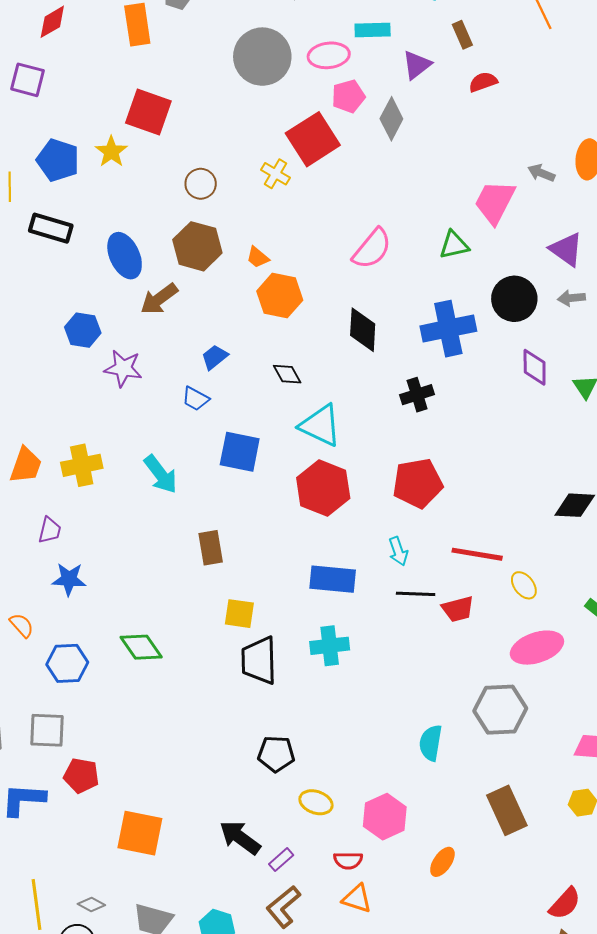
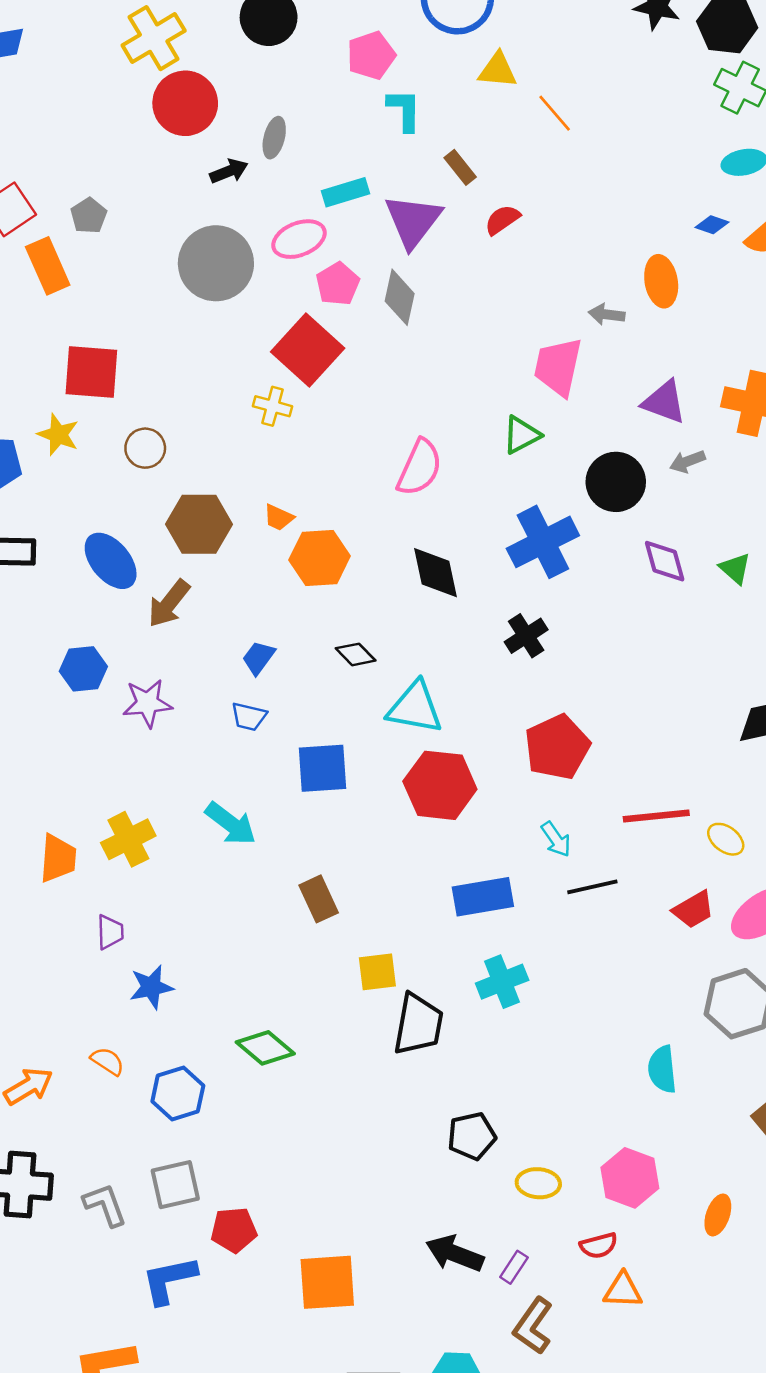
purple triangle: (417, 65) -> (413, 221), size x1.5
brown circle: (201, 184) -> (145, 448), moved
red trapezoid: (458, 609) -> (693, 910), moved
black trapezoid: (259, 661) -> (418, 1024), turned -153

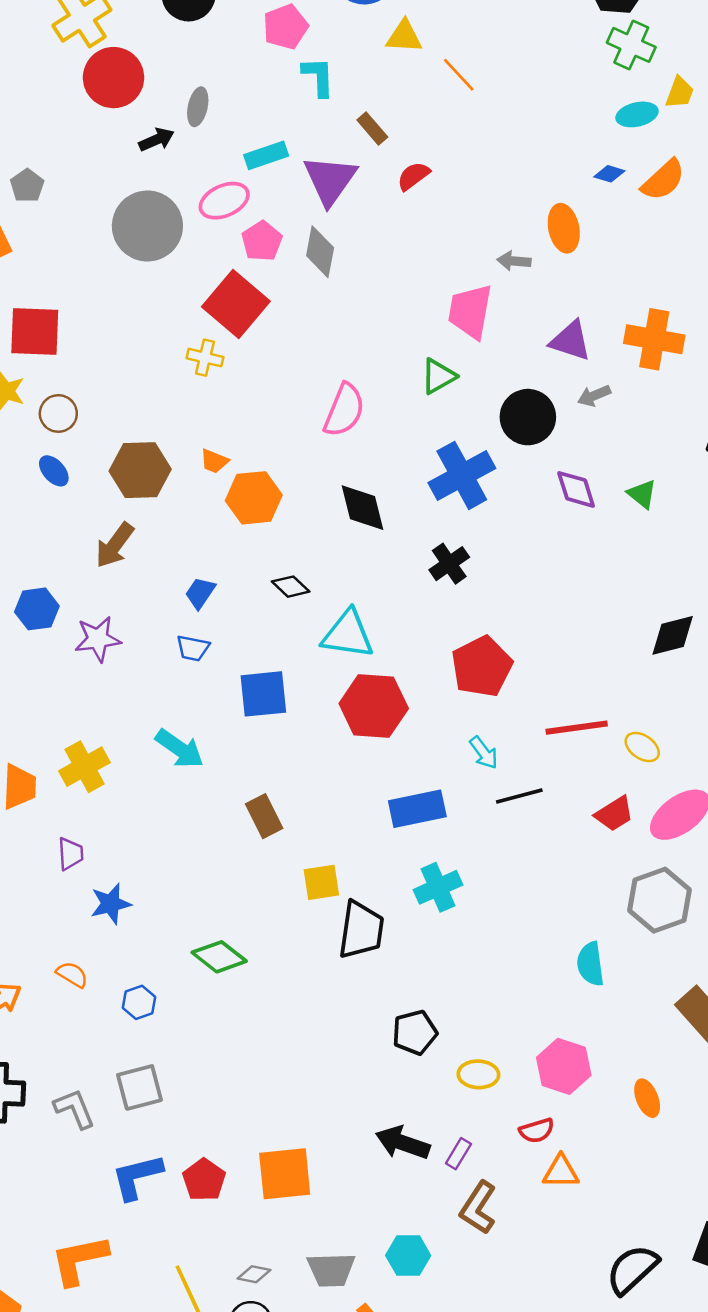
brown circle: (145, 448) -> (58, 413), moved
blue ellipse: (111, 561) -> (54, 471), moved, size x0.6
blue hexagon: (178, 1094) -> (139, 1002), size x0.7
orange ellipse: (718, 1215) -> (647, 1098), turned -39
red pentagon: (234, 1230) -> (204, 1180), moved, turned -30

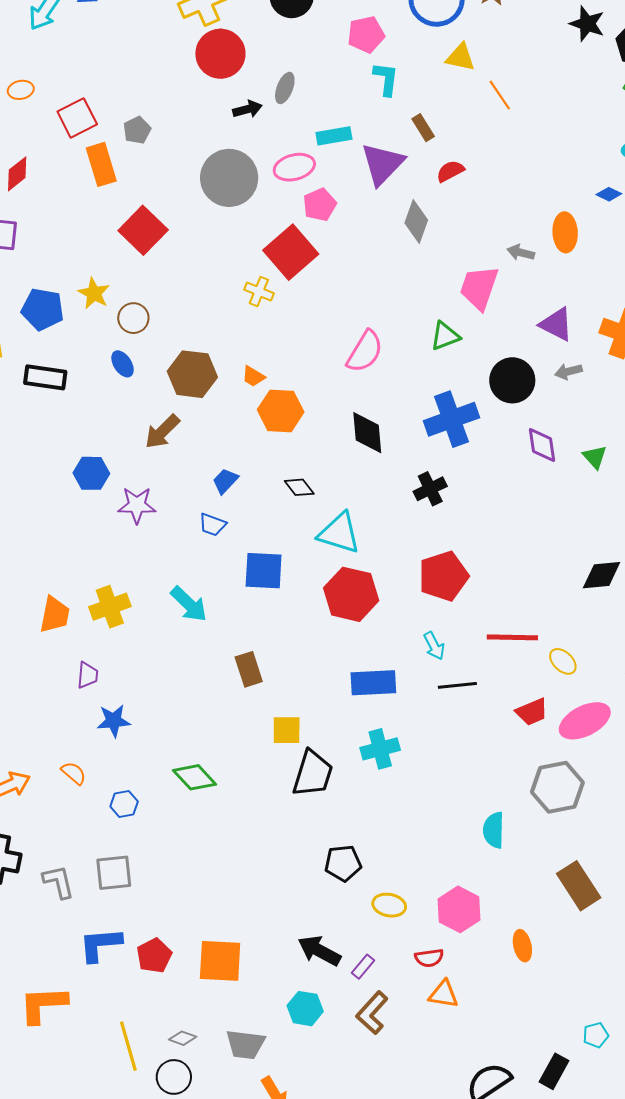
gray diamond: (320, 252) -> (416, 221), moved
red square: (35, 332) -> (143, 230), moved, turned 33
cyan hexagon: (408, 1256) -> (305, 1009), moved

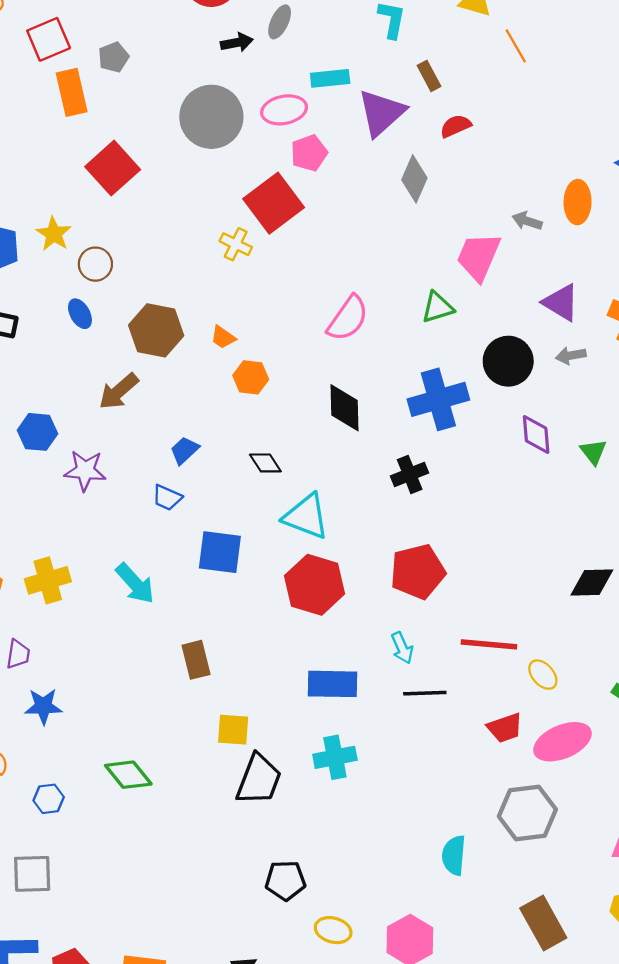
orange hexagon: (281, 411) -> (251, 377), size x0.7

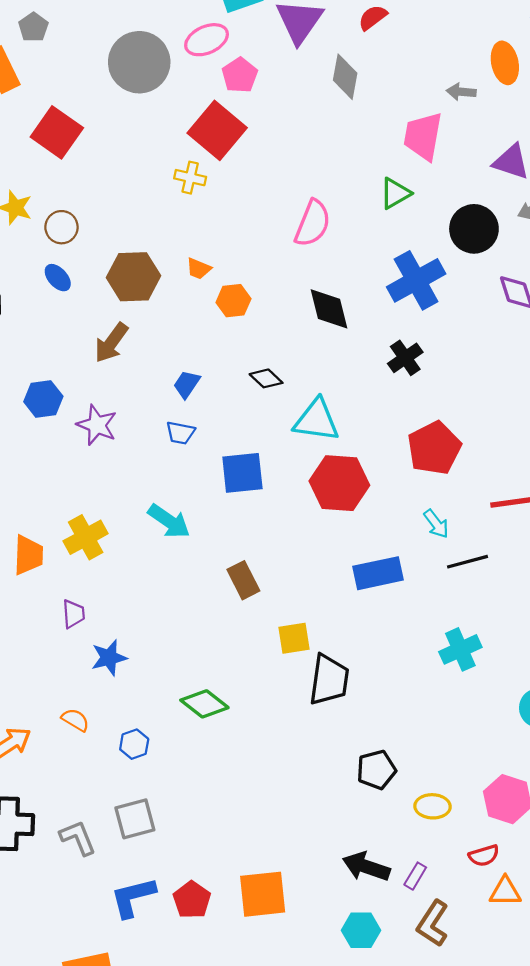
purple star: (85, 470) -> (97, 425), turned 30
cyan cross: (335, 757) -> (460, 649), moved

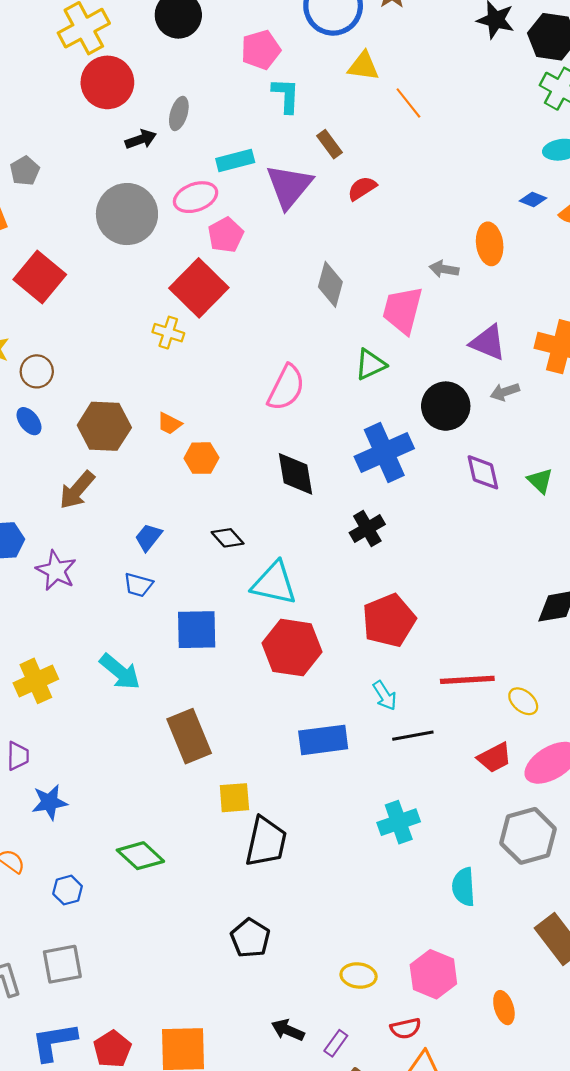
gray diamond: (345, 77) -> (330, 284), moved
brown rectangle: (243, 580) -> (189, 736), size x1.4
black pentagon: (376, 770) -> (250, 938), moved, turned -30
black arrow: (366, 867) -> (288, 1030), size x0.7

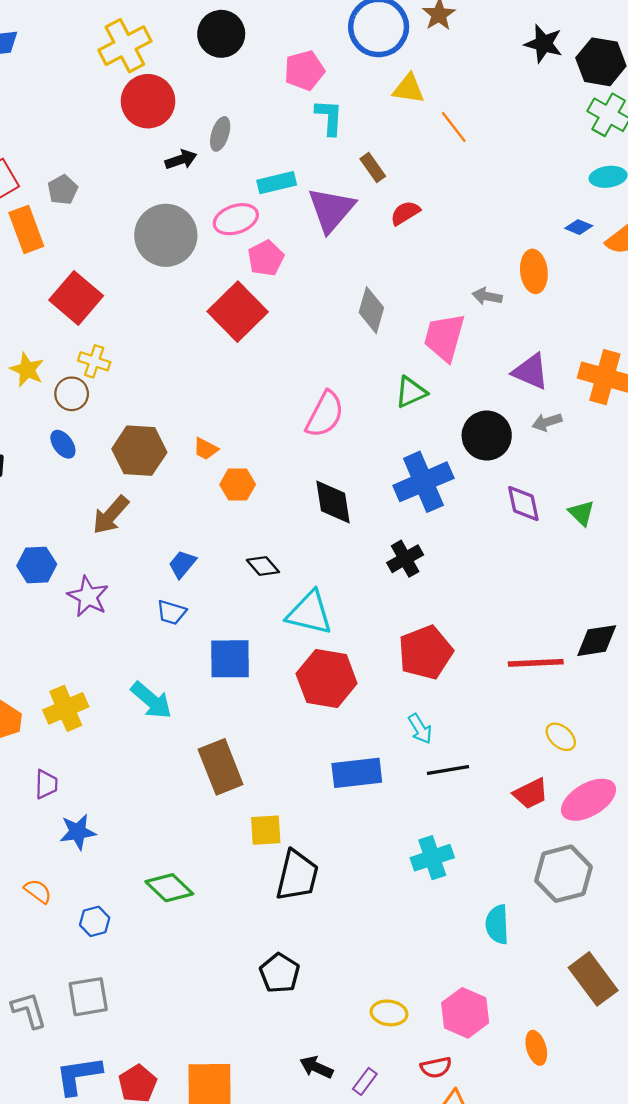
yellow cross: (168, 333) -> (94, 361), moved
red line: (467, 680) -> (536, 663), moved

